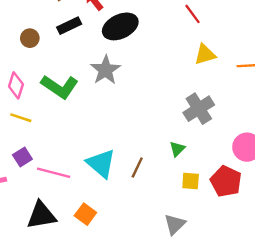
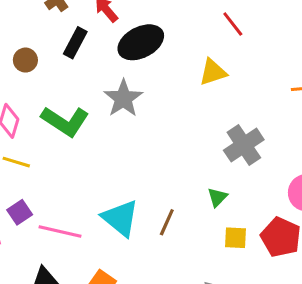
black rectangle: (69, 26) -> (75, 43), turned -35
yellow triangle: (205, 54) -> (213, 72), moved

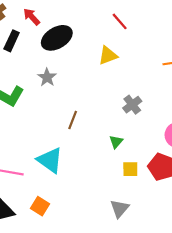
gray star: (123, 98) -> (47, 77), size x0.7
gray cross: (244, 145) -> (132, 105), size x0.7
brown line: (167, 222) -> (73, 120), moved

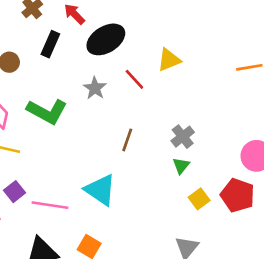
red line: (120, 21) -> (134, 79), moved
gray cross: (132, 105) -> (183, 137), moved
yellow square: (130, 169) -> (199, 199), turned -35

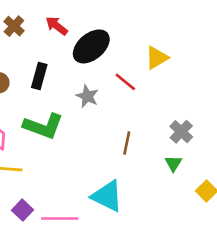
black rectangle: (50, 44) -> (39, 76), moved
green triangle: (181, 166) -> (173, 163), moved

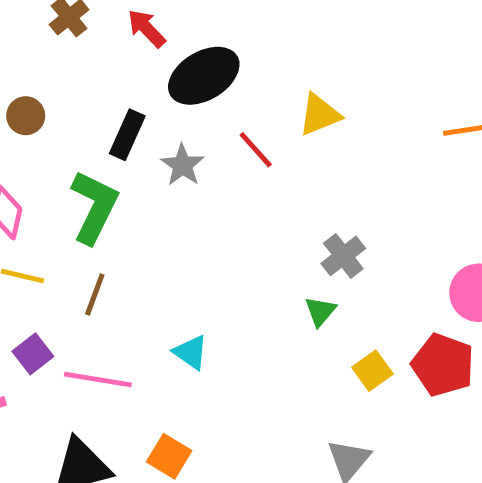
black rectangle: (39, 76) -> (127, 135), moved
green L-shape: (43, 126) -> (94, 207), turned -93
brown line: (127, 143) -> (95, 294), moved
cyan triangle: (107, 196) -> (191, 352), size x0.6

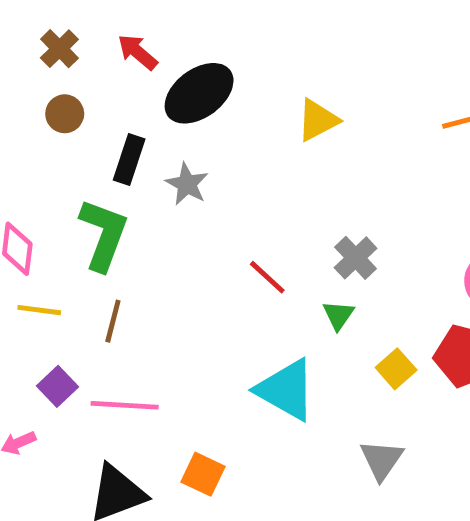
brown circle: (26, 116) -> (65, 114), moved
red line: (256, 150) -> (267, 277), moved
cyan triangle: (191, 352) -> (286, 390), moved, size x1.8

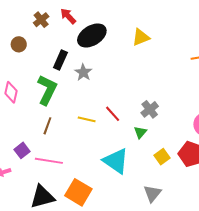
brown cross: (59, 49) -> (41, 20), moved
brown circle: (65, 114) -> (19, 44), moved
yellow triangle: (318, 120) -> (141, 37), moved
yellow line: (39, 310) -> (87, 119), moved
orange square: (203, 474) -> (78, 192), size x1.5

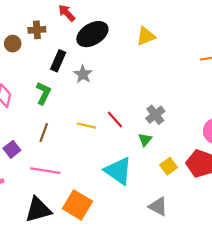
brown cross: (41, 20) -> (37, 30), moved, turned 35
green L-shape: (47, 90) -> (43, 93), size x0.7
purple square: (22, 150) -> (12, 149), moved
gray triangle: (152, 193) -> (158, 206), turned -42

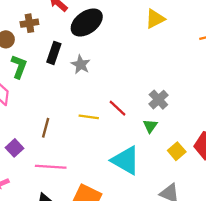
yellow triangle: (146, 36) -> (155, 19), moved
green L-shape: (43, 93) -> (19, 67), moved

